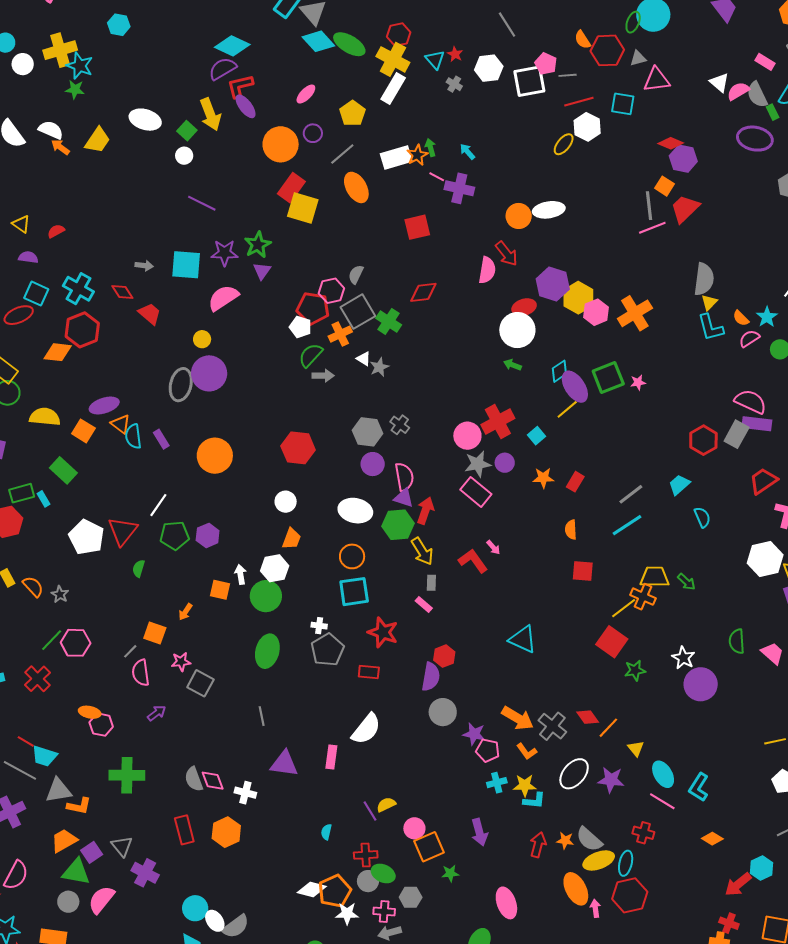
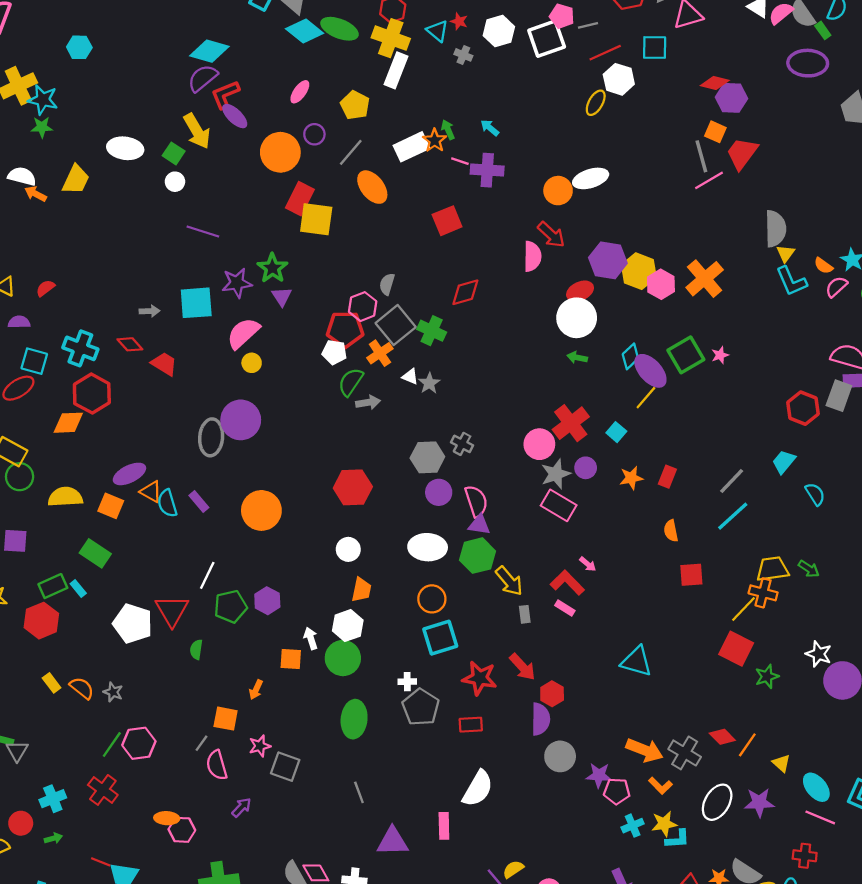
yellow circle: (202, 339) -> (252, 363), moved
red arrow: (425, 511) -> (522, 667), moved, turned 128
pink rectangle: (424, 605) -> (565, 608), moved

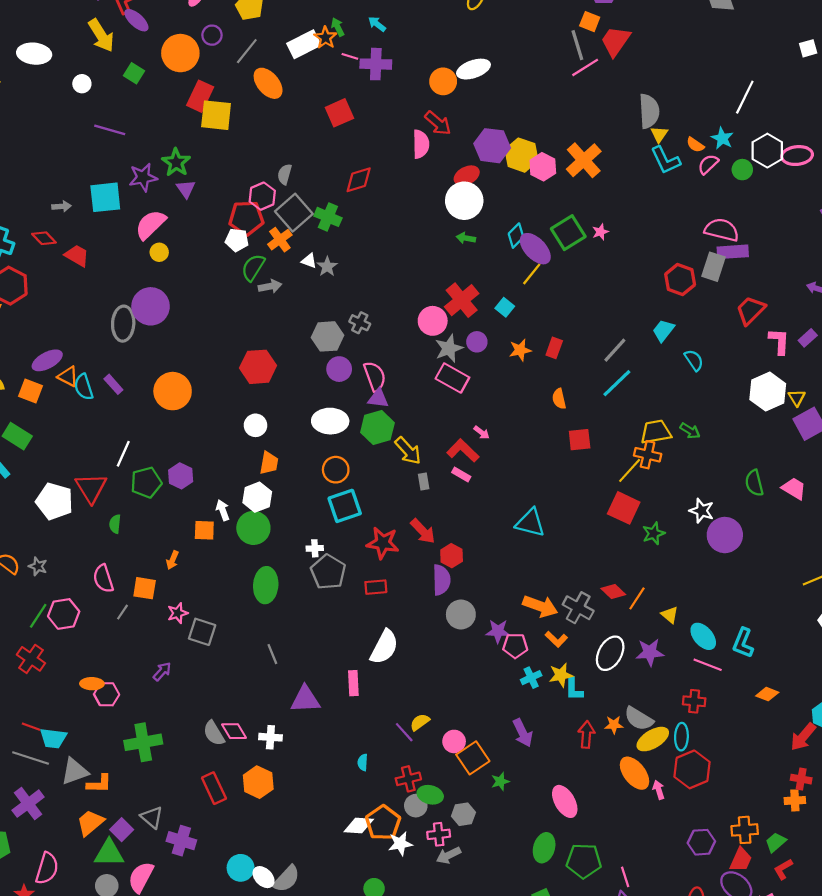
green square: (174, 153) -> (134, 73), moved
pink semicircle: (217, 765) -> (103, 579), moved
cyan L-shape: (677, 839) -> (574, 689), turned 95

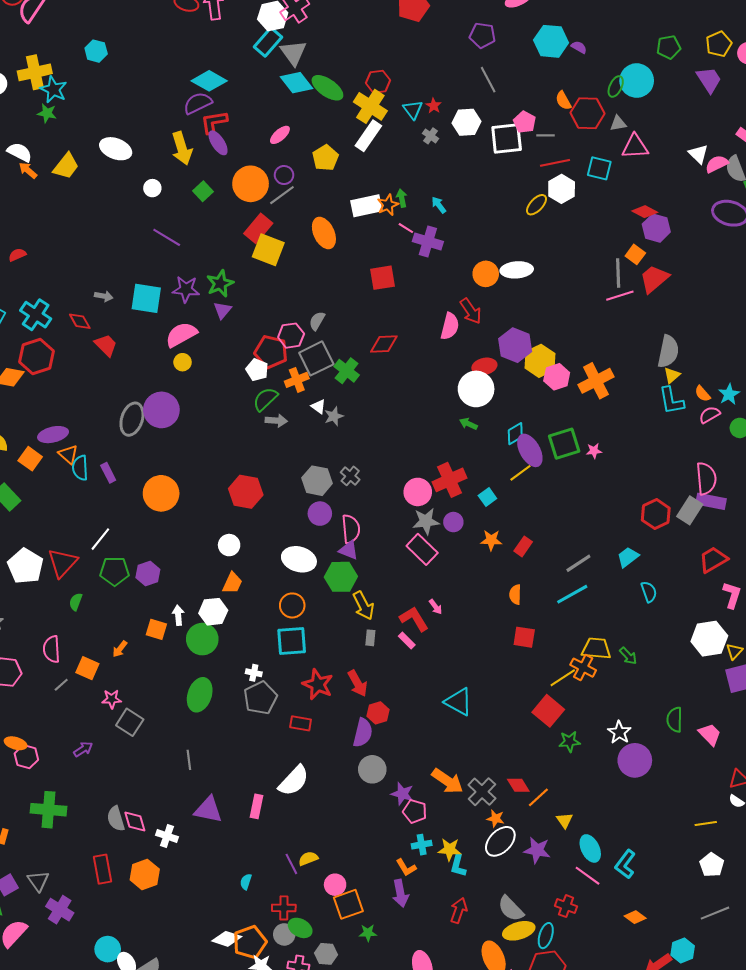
gray line: (247, 51) -> (282, 195), moved
pink semicircle: (722, 230) -> (706, 478), turned 56
orange L-shape: (556, 639) -> (406, 867), moved
orange star: (614, 725) -> (496, 818), moved

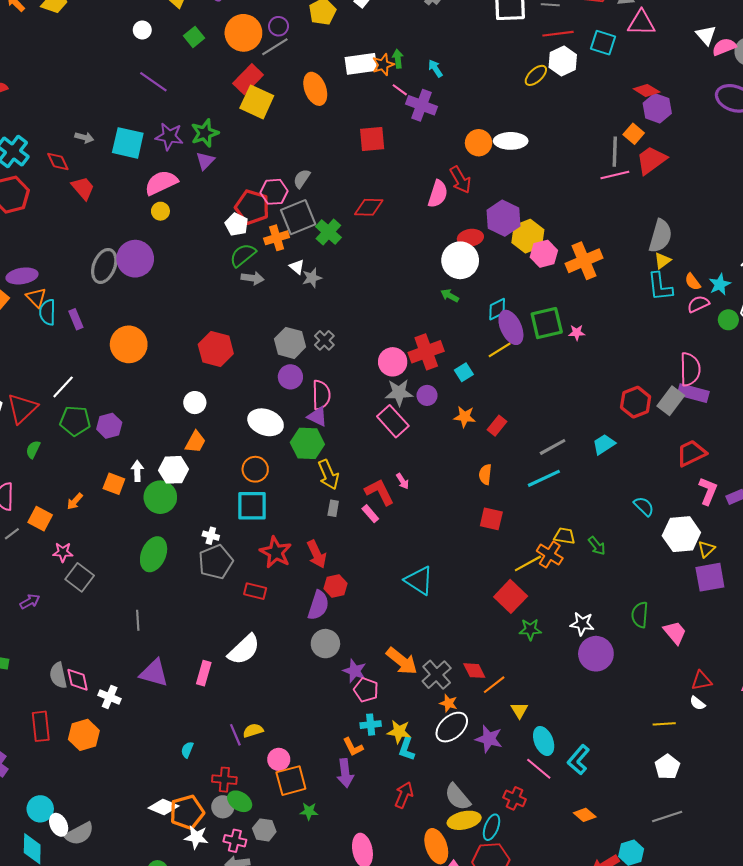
cyan semicircle: (649, 592) -> (644, 506), moved, turned -30
yellow trapezoid: (596, 649) -> (565, 536), size x0.7
white star: (619, 732) -> (582, 624), turned -30

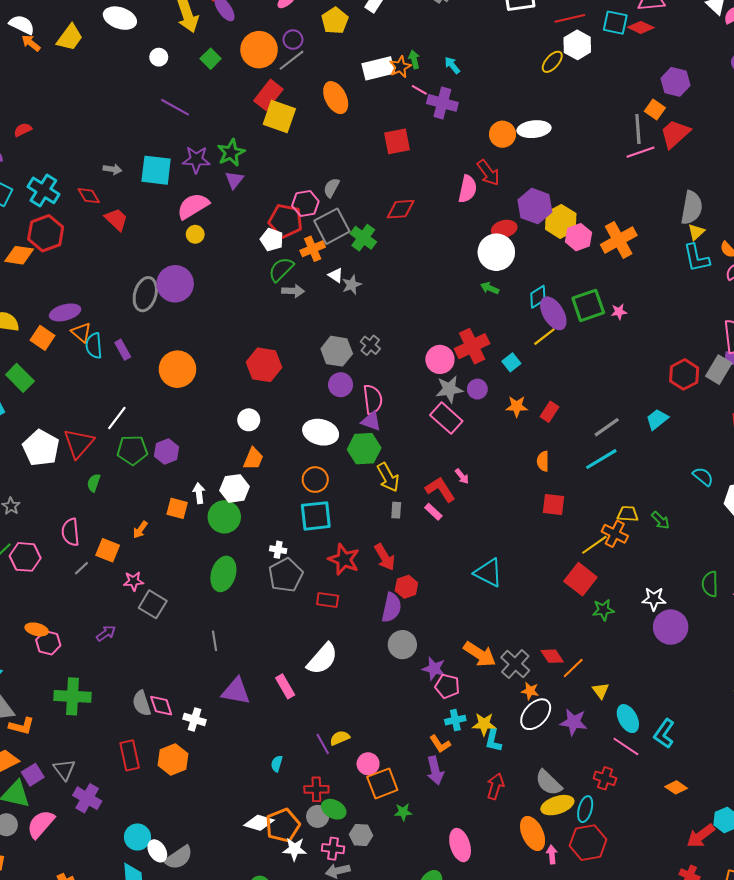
red diamond: (647, 90) -> (641, 27), moved
pink rectangle: (204, 673) -> (285, 686), turned -40

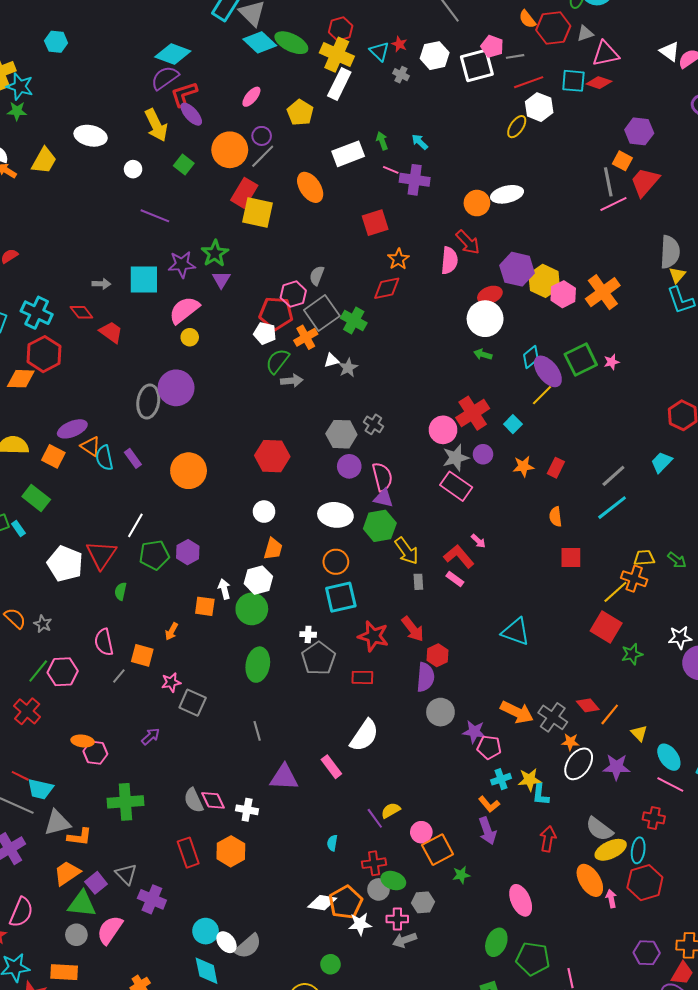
orange star: (400, 67) -> (398, 259), moved
white triangle: (336, 275) -> (331, 360), turned -42

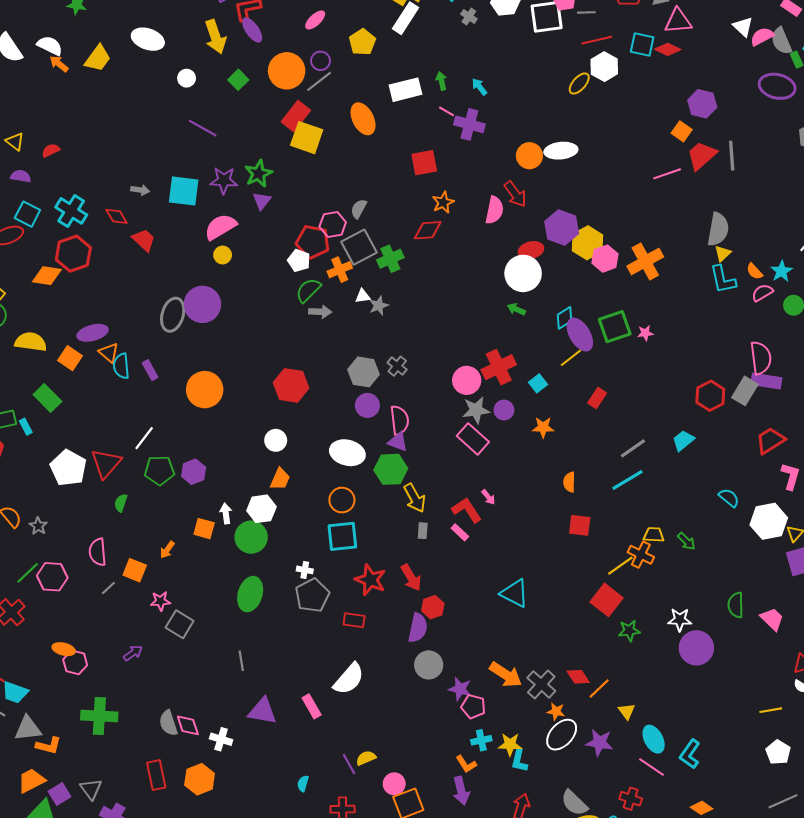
gray line: (608, 182) -> (732, 156), moved
green cross: (354, 320) -> (390, 259), turned 30
red rectangle: (556, 468) -> (597, 398), moved

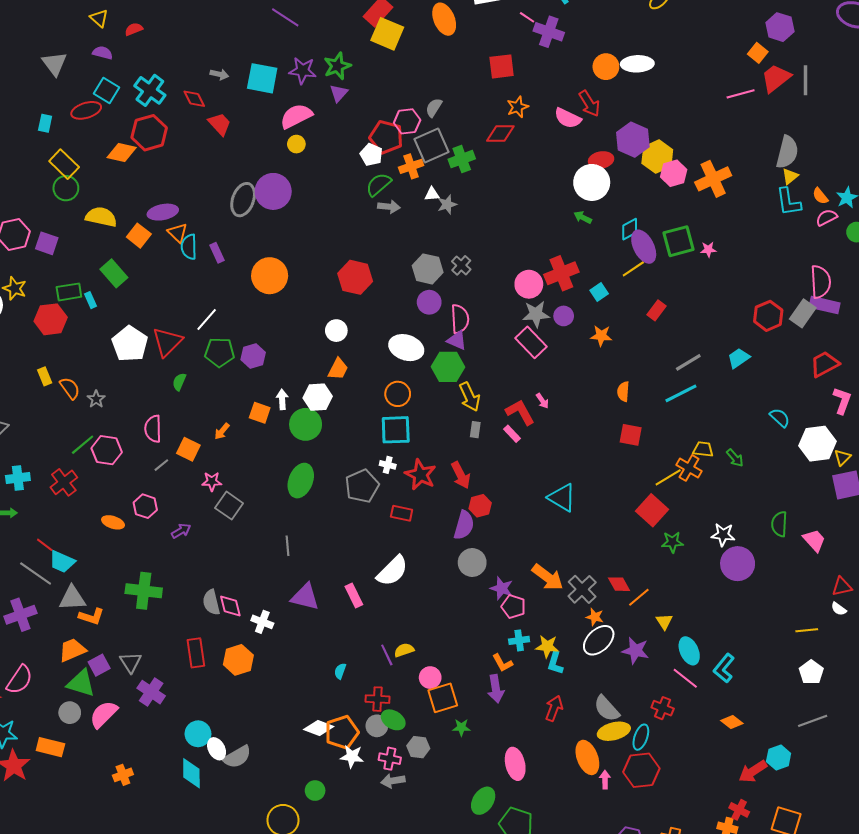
pink semicircle: (494, 210) -> (568, 118), turned 100
white cross: (305, 570) -> (388, 465), moved
pink hexagon: (75, 662) -> (145, 506), moved

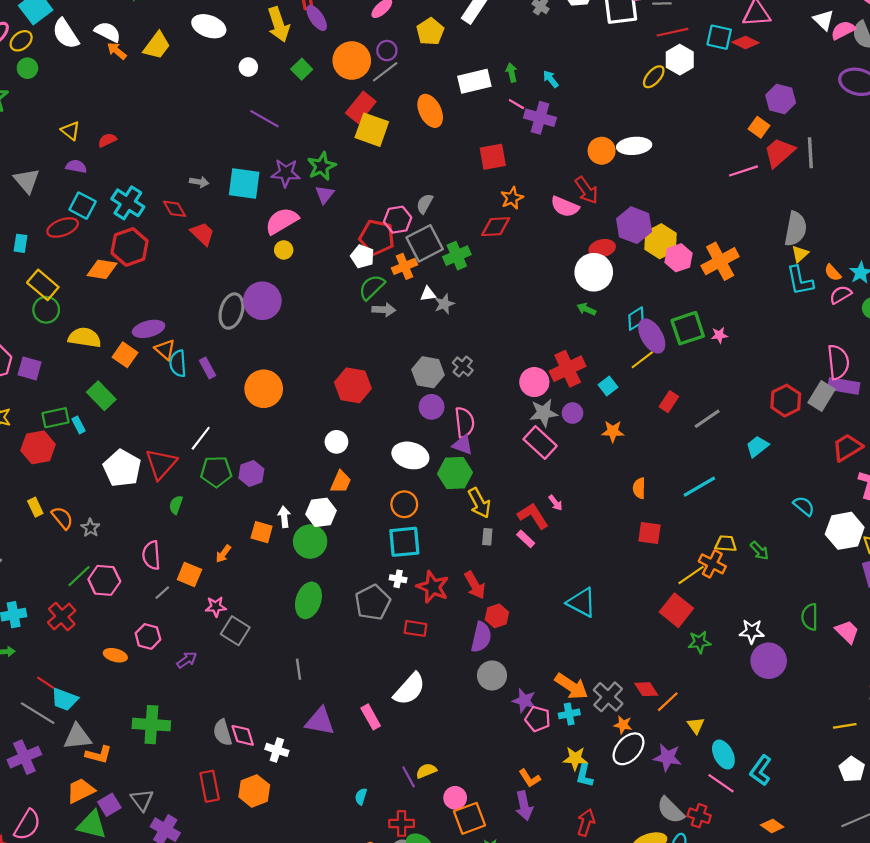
gray line: (688, 362) -> (707, 419), moved
cyan cross: (519, 640) -> (569, 714), moved
gray semicircle: (607, 709) -> (671, 810), moved

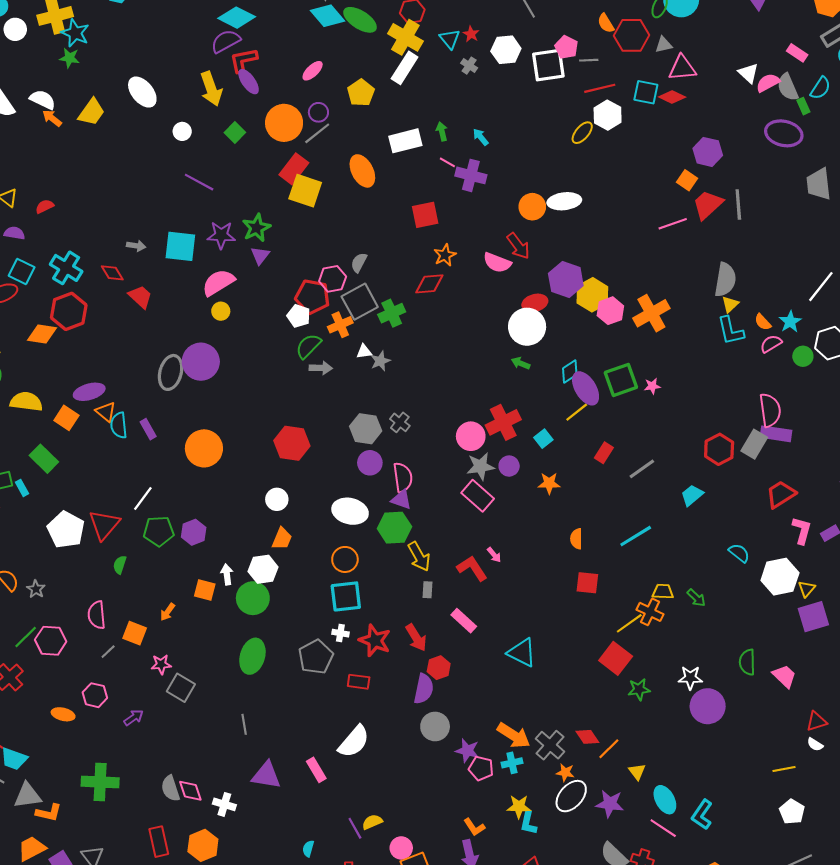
white ellipse: (209, 26) -> (142, 92), turned 32
pink rectangle: (526, 539) -> (464, 621), moved, size x1.4

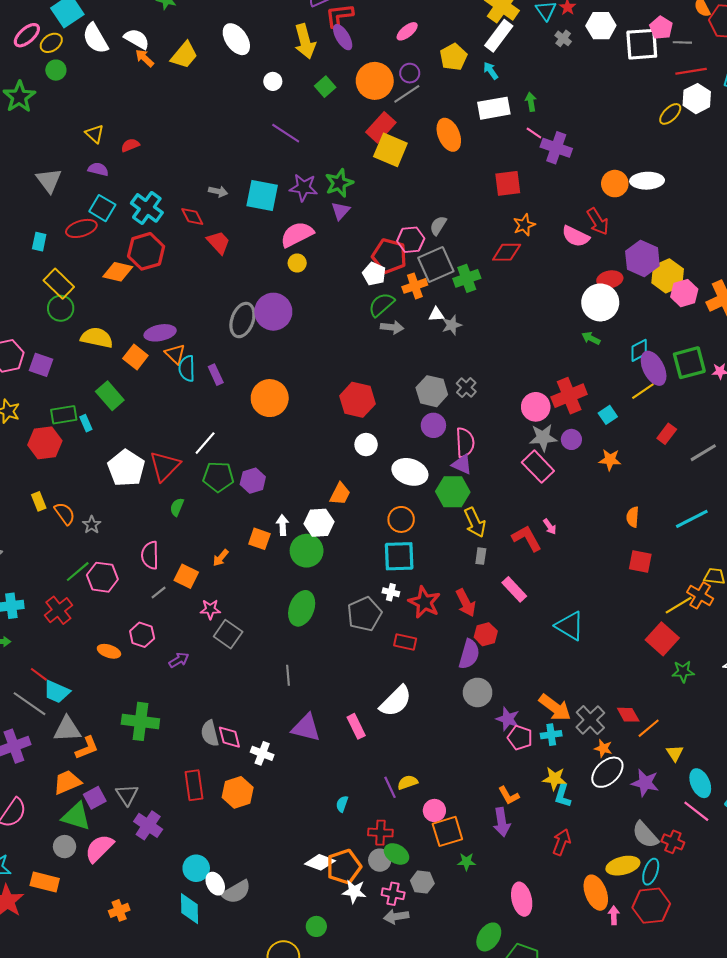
cyan arrow: (481, 137) -> (491, 71), moved
white circle: (277, 499) -> (366, 445), moved
orange L-shape: (49, 813) -> (87, 748), turned -40

